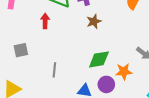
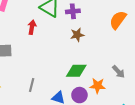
gray line: (54, 70) -> (32, 85), moved

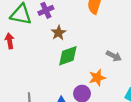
green diamond: (76, 71) -> (68, 56), moved

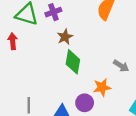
green diamond: (68, 56) -> (73, 62), turned -65

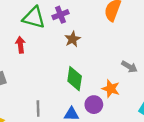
green diamond: (73, 62) -> (75, 79), moved
orange star: (102, 87) -> (111, 89), turned 30

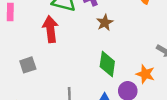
red arrow: (21, 45) -> (50, 29), size x1.5

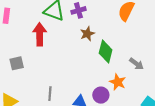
green diamond: (107, 64) -> (106, 51), moved

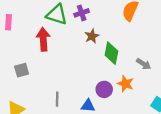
purple circle: (101, 95) -> (104, 89), moved

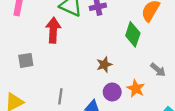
brown star: (92, 36) -> (104, 65), moved
green diamond: (111, 53) -> (133, 34), moved

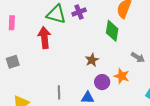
gray square: (26, 60) -> (13, 62), moved

